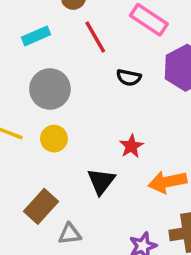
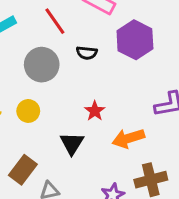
gray circle: (50, 89) -> (42, 65), moved

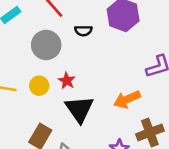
red star: (95, 111) -> (67, 81), moved
black triangle: (72, 143) -> (79, 109), size x1.4

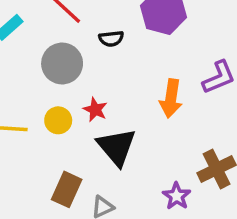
orange arrow: (127, 99) -> (171, 98), moved, turned -52

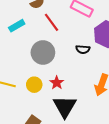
black semicircle: (111, 39) -> (83, 49), moved

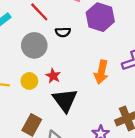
black semicircle: (83, 49) -> (63, 32), moved

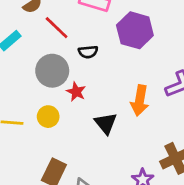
red star: (53, 76) -> (76, 92), moved
black triangle: (65, 100) -> (106, 123), moved, size x0.7

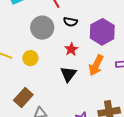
purple hexagon: (135, 30) -> (102, 32), moved
red star: (76, 92) -> (71, 49), moved

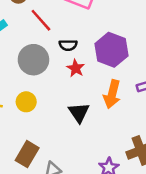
red star: (71, 49) -> (76, 68), moved

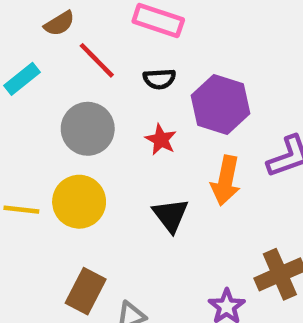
black semicircle: (68, 45) -> (159, 79), moved
yellow circle: (26, 102) -> (79, 202), size x1.5

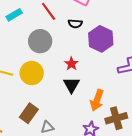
red star: (161, 140) -> (71, 64), moved
orange arrow: (226, 181) -> (97, 100), moved

